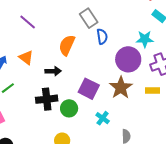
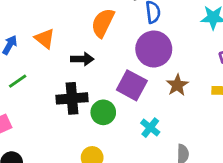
purple circle: (128, 59) -> (154, 49), moved
brown star: (121, 88) -> (177, 85), size x0.7

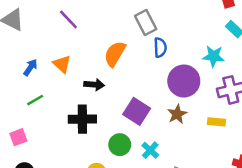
purple circle: (154, 49) -> (184, 81), moved
green circle: (103, 112) -> (120, 145), moved

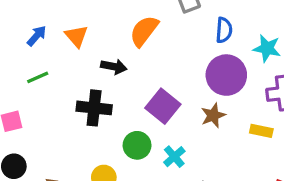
blue semicircle: (160, 48) -> (224, 30), moved

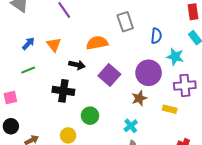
blue semicircle: (224, 30) -> (156, 36), moved
orange semicircle: (144, 31) -> (97, 43), turned 40
purple square: (163, 106) -> (109, 75), moved
cyan cross: (174, 157) -> (131, 126), moved

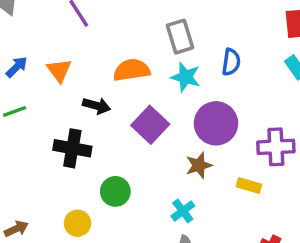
cyan star: (175, 57) -> (186, 77), moved

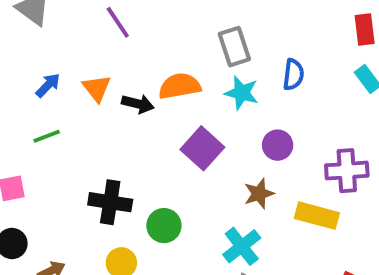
black arrow: (96, 106) -> (138, 104), moved
purple circle: (216, 123) -> (278, 145), size x0.6
black cross: (72, 148) -> (110, 202), moved
yellow rectangle: (249, 186) -> (317, 216), size x1.5
cyan cross: (183, 211) -> (242, 246), size x1.4

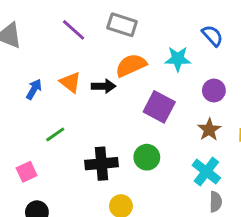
gray rectangle: (234, 47) -> (122, 25), moved, turned -40
blue semicircle: (293, 75) -> (212, 36), turned -35
green line: (47, 136) -> (55, 134), moved
green circle: (164, 226) -> (147, 157), moved

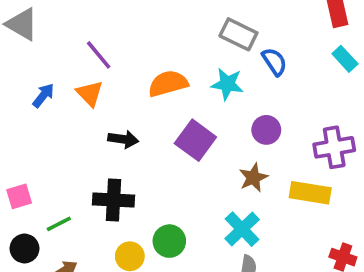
gray rectangle: (122, 25) -> (238, 34), moved
purple line: (74, 30) -> (99, 55), moved
black arrow: (103, 86) -> (123, 139), moved
green line: (55, 134) -> (59, 224), moved
green circle: (147, 157) -> (169, 241), moved

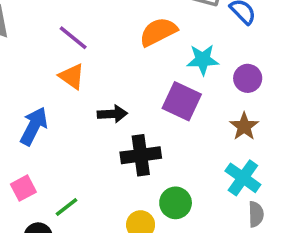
orange semicircle: (168, 84) -> (158, 32), moved
cyan star: (227, 84) -> (203, 60), moved
blue arrow: (43, 95) -> (34, 126), moved, size x1.5
black cross: (113, 200) -> (141, 155), moved

